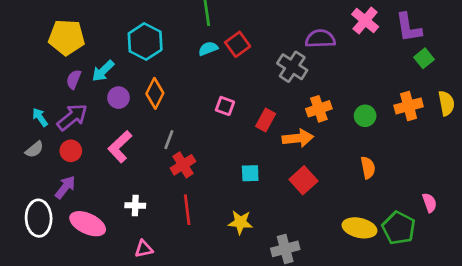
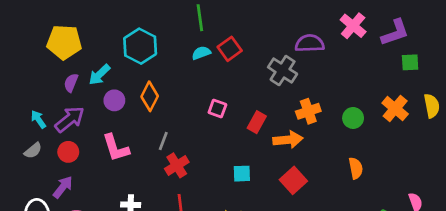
purple L-shape: (409, 28) -> (395, 33), turned -100
green square: (424, 58) -> (410, 62), turned 36
orange cross: (409, 106) -> (395, 108), turned -35
pink L-shape: (120, 147) -> (116, 148), turned -64

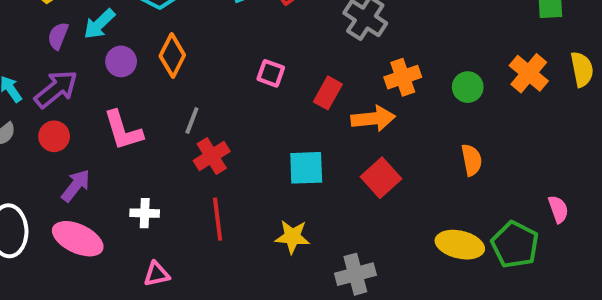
cyan square: (242, 174) -> (306, 168), size x1.4
purple arrow: (63, 187) -> (76, 186), moved

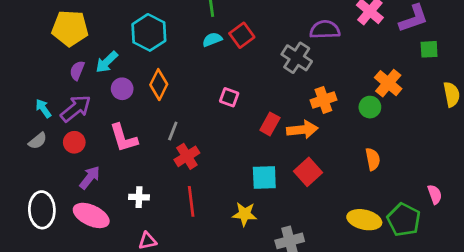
orange cross: (529, 73) -> (388, 83), moved
red rectangle: (328, 93) -> (270, 124), moved
cyan square: (306, 168) -> (264, 177), moved

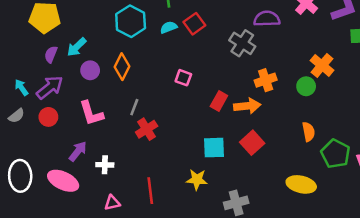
cyan hexagon: (149, 32) -> (131, 21), moved
purple arrow: (90, 177) -> (78, 151), moved
red line: (191, 201) -> (150, 191), moved
green pentagon: (404, 220) -> (336, 154), moved

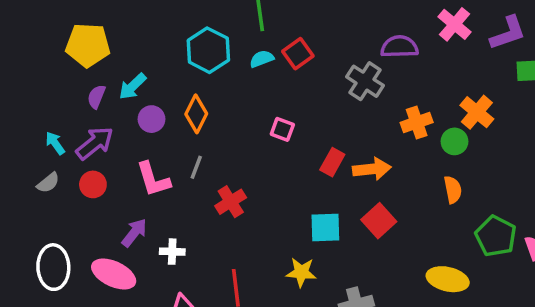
orange cross: (266, 80) -> (417, 122), moved
gray line: (134, 107) -> (196, 167), moved
orange semicircle: (309, 132) -> (453, 190), moved

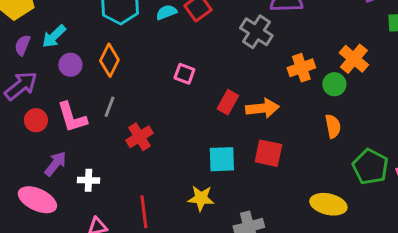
red circle: (93, 184) -> (36, 120), moved
red square: (379, 221) -> (268, 153), turned -36

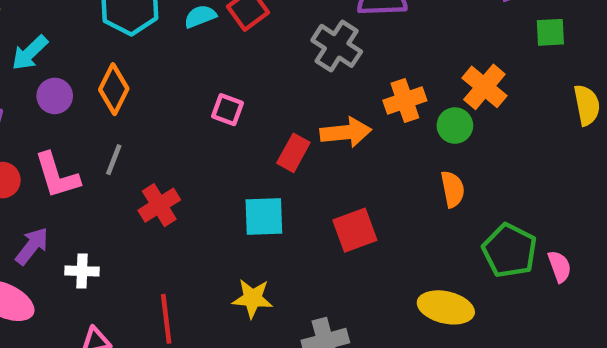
orange arrow: (262, 108) -> (346, 132), moved
red square: (268, 153) -> (355, 230), turned -32
cyan square: (222, 159) -> (264, 216), moved

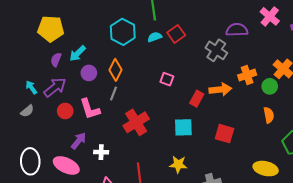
gray line: (114, 160) -> (114, 94), moved
red cross: (159, 205) -> (136, 122), size x1.4
red square: (355, 230) -> (224, 134), turned 36

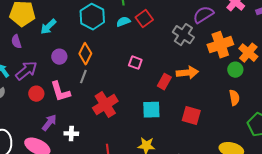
purple semicircle: (237, 30) -> (203, 15), turned -30
cyan arrow: (78, 53) -> (48, 27), moved
purple semicircle: (56, 60) -> (16, 42), moved, turned -40
orange cross: (247, 75) -> (220, 45), moved, size x1.4

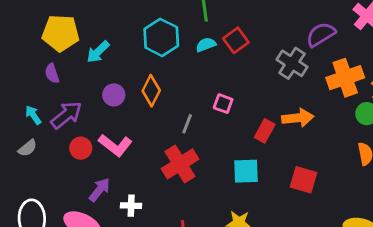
gray line: (83, 77) -> (187, 124), moved
pink L-shape: (60, 92) -> (115, 145), turned -35

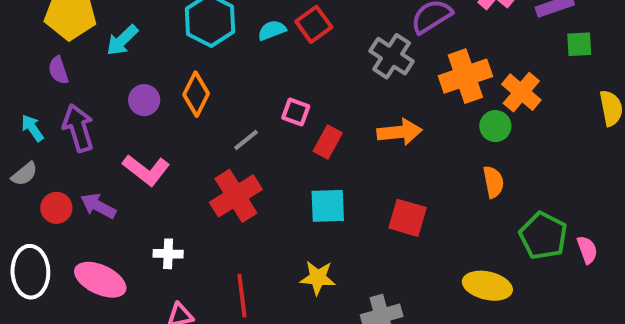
purple arrow: (66, 115) -> (78, 128), turned -68
gray line: (187, 124) -> (246, 140), turned 30
red rectangle: (265, 131) -> (328, 142), moved
red circle: (81, 148) -> (56, 208), moved
purple arrow: (99, 190) -> (98, 206), moved, turned -100

